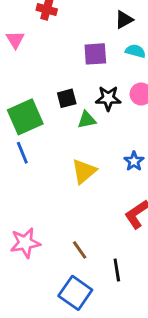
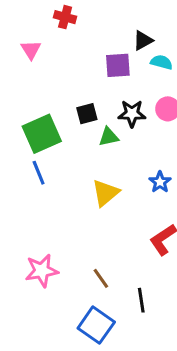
black triangle: (124, 20) -> (143, 40), moved

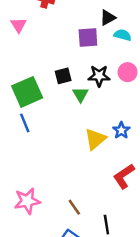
green triangle: (109, 137) -> (80, 94), turned -49
yellow triangle: (105, 193) -> (95, 139), moved

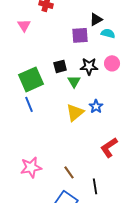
blue star: (121, 130) -> (96, 106), moved
yellow triangle: (95, 139) -> (75, 112), moved

